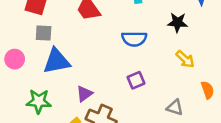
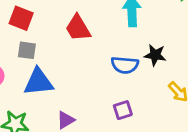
black star: (177, 22) -> (155, 55), moved

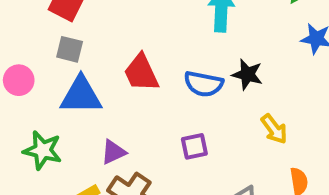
red trapezoid: (78, 28) -> (141, 73), moved

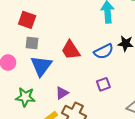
blue semicircle: (204, 84) -> (104, 51), turned -30
blue triangle: (81, 95) -> (41, 66), turned -45

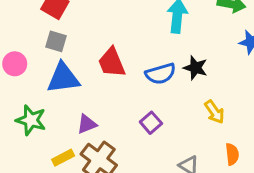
blue triangle: (41, 66) -> (63, 78), turned 35
purple square: (103, 84) -> (151, 123), turned -32

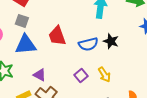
yellow arrow: (214, 112) -> (104, 75), moved
purple triangle: (87, 124) -> (40, 75), turned 48

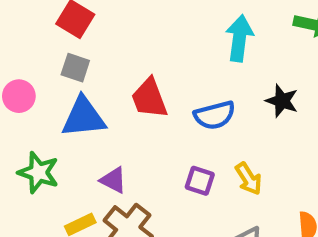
black star: (111, 41) -> (282, 101), moved
purple square: (81, 75) -> (200, 181), turned -32

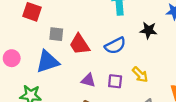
gray square: (75, 68) -> (56, 34), moved
purple triangle: (113, 180) -> (88, 80), moved

